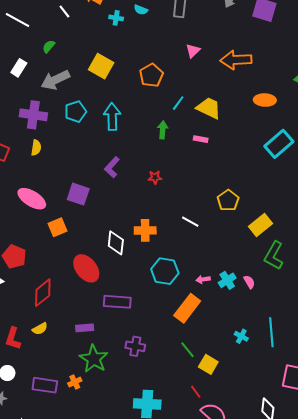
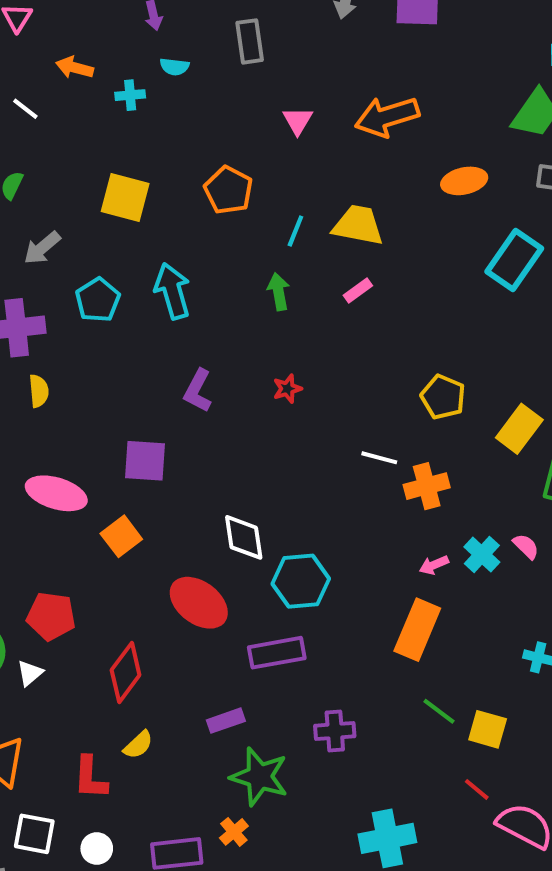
gray arrow: (55, 80) -> (42, 248), size x0.7
pink rectangle: (201, 139) -> (358, 291), turned -32
orange cross: (145, 230) -> (427, 486), moved
cyan hexagon: (165, 271) -> (301, 581), moved

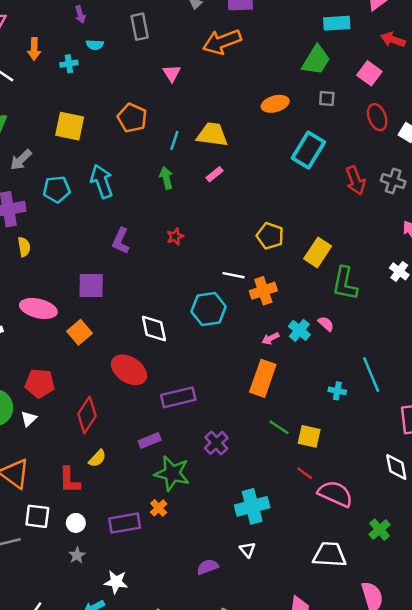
orange arrow: (75, 68) -> (34, 49), turned -100
orange arrow: (387, 117) -> (222, 42), moved
cyan pentagon: (98, 300) -> (57, 189), turned 30
cyan hexagon: (301, 581) -> (209, 309), moved
purple cross: (335, 731) -> (216, 443), turned -35

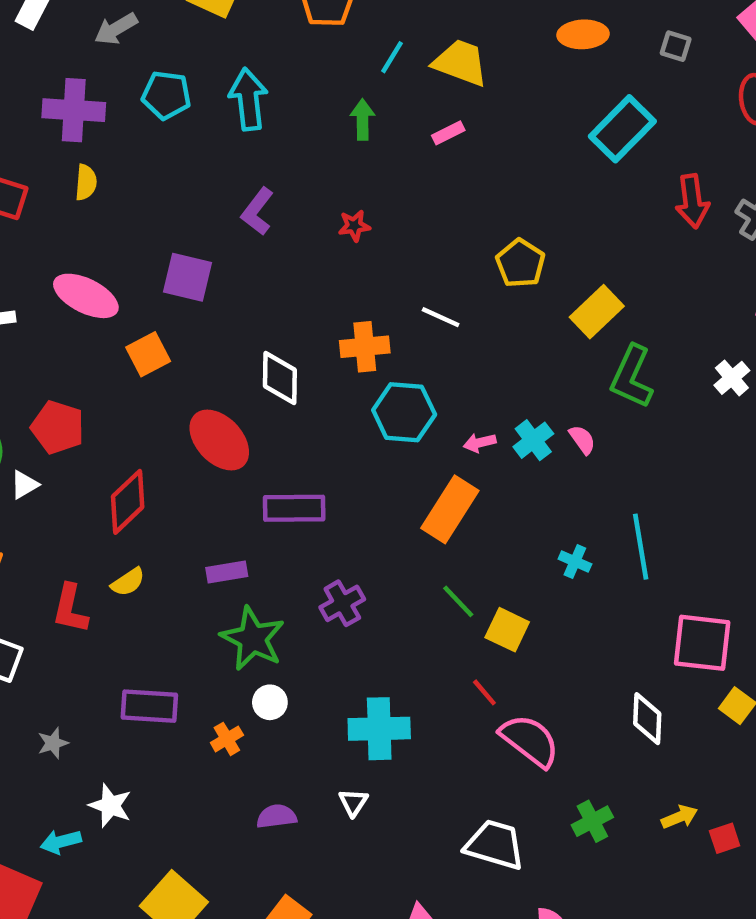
orange cross: (263, 291) -> (365, 347), moved
cyan hexagon: (209, 309) -> (404, 412), moved
orange cross: (159, 508) -> (227, 739), moved
white circle: (76, 523) -> (270, 702), moved

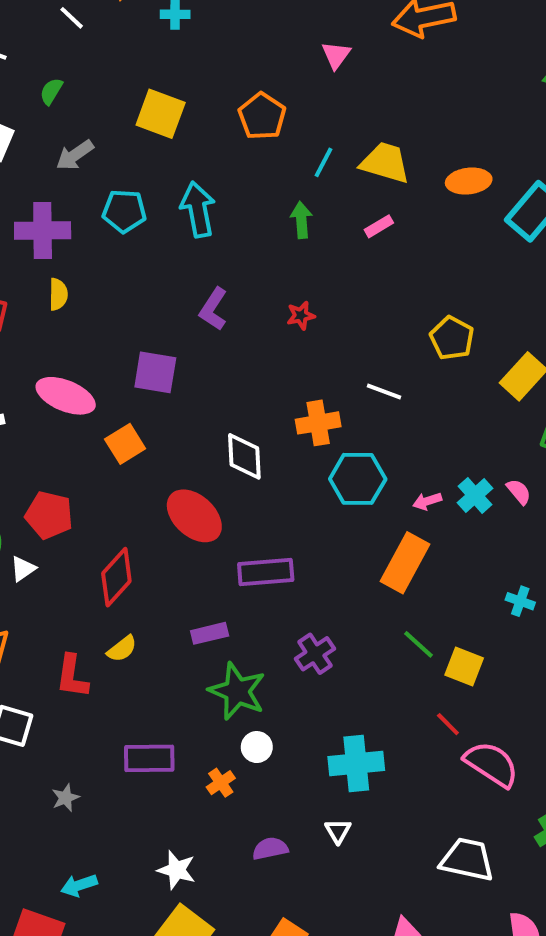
orange ellipse: (583, 34) -> (469, 181), moved
white star: (110, 806) -> (177, 870), moved

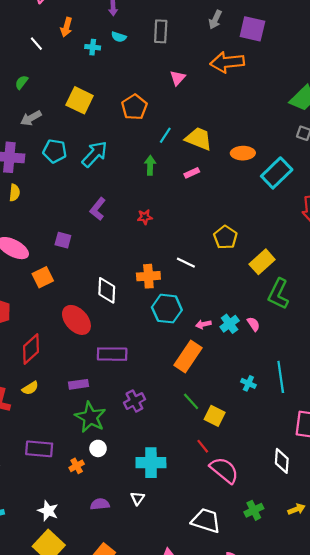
cyan arrow: (198, 209) -> (95, 154), turned 48
purple square: (155, 372) -> (63, 240), size x0.7

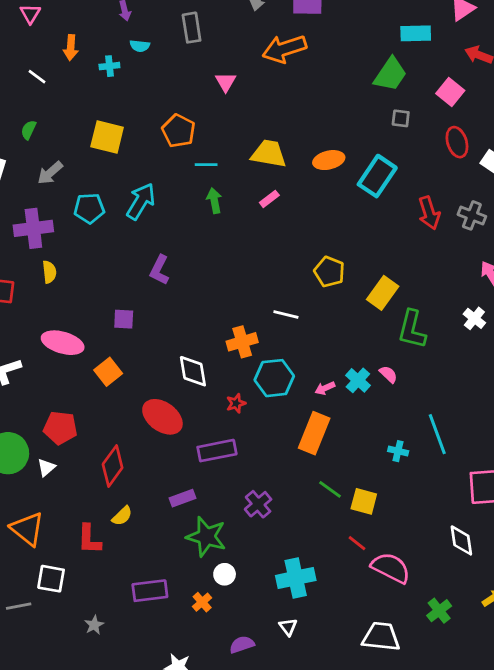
cyan line: (165, 135) -> (206, 165), moved, turned 70
red star: (145, 217) -> (236, 403), moved

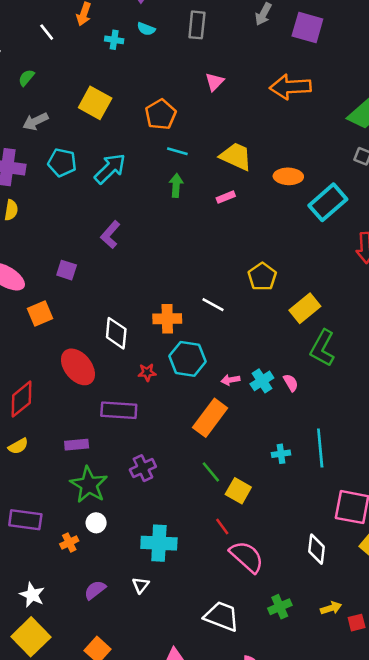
orange arrow: (284, 49) -> (290, 87), moved
cyan cross: (398, 451) -> (281, 454), turned -36
purple semicircle: (242, 645) -> (95, 590), turned -35

